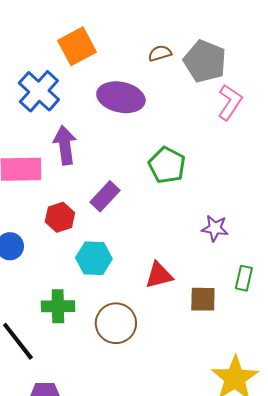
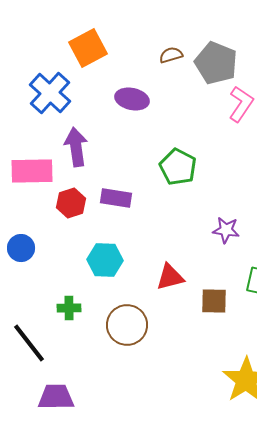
purple ellipse: (121, 97) -> (132, 99), size x0.7
purple rectangle: (105, 196) -> (116, 198), turned 56
red hexagon: (60, 217) -> (71, 203), moved
green cross: (58, 306) -> (69, 308), size x0.7

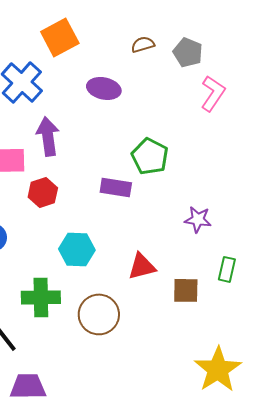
gray pentagon: (216, 63) -> (188, 52), size x0.7
purple rectangle: (116, 198) -> (116, 187), moved
green cross: (69, 308) -> (41, 297), size x1.6

